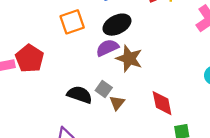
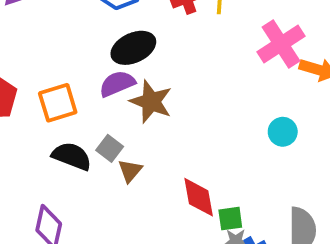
orange square: (72, 22) -> (58, 103), moved
red diamond: (162, 103) -> (199, 197), moved

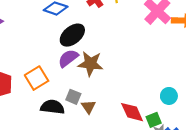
cyan circle: (283, 132) -> (169, 96), moved

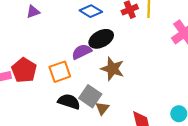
purple semicircle: (68, 58) -> (82, 52), moved
gray square: (73, 97) -> (90, 96), size x1.5

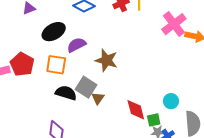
black ellipse: (101, 39) -> (54, 32), moved
orange square: (60, 72) -> (56, 65), turned 30

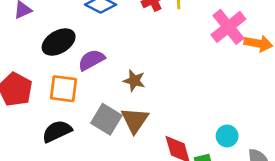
brown star: (106, 60) -> (134, 81), size x0.7
black semicircle: (66, 93) -> (57, 131), moved, turned -40
brown triangle: (98, 98) -> (135, 120), moved, size x1.5

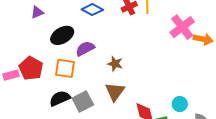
gray square: (106, 119) -> (83, 102), moved, turned 30

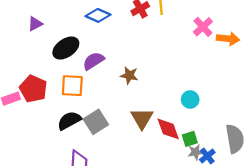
pink cross: (182, 27) -> (203, 27), size x0.7
brown triangle: (115, 92) -> (142, 118), moved
cyan circle: (180, 104) -> (190, 99), moved

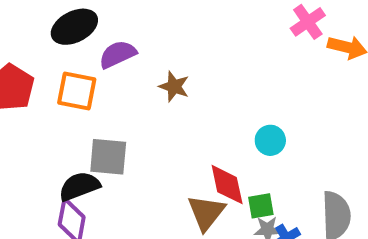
brown triangle: (142, 118) -> (206, 213), moved
black semicircle: (69, 121) -> (79, 186), moved
gray square: (96, 122) -> (108, 157), turned 30

